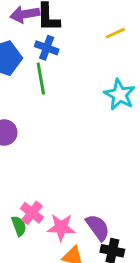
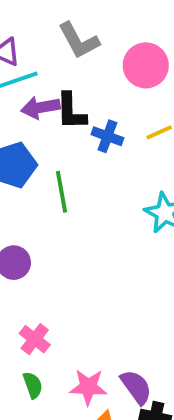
blue cross: (47, 48) -> (107, 136), moved
pink cross: (32, 213) -> (35, 339), moved

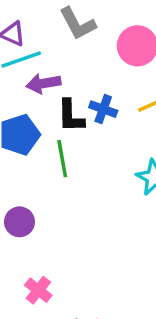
black L-shape: (71, 111) -> (71, 116), moved

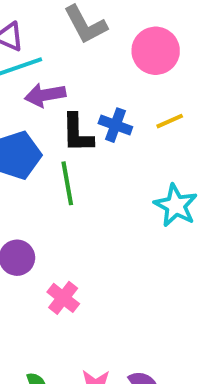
pink cross: (38, 290) -> (63, 298), moved

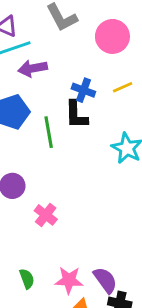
black L-shape: (77, 133) -> (76, 115), moved

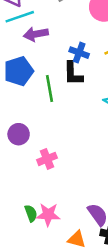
pink cross: (46, 215) -> (47, 159), turned 30
pink star: (69, 280) -> (48, 215), moved

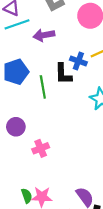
purple arrow: (36, 34) -> (44, 35), moved
blue cross: (79, 53) -> (78, 61), moved

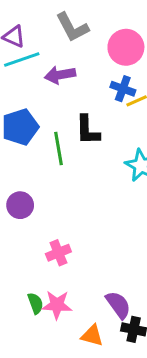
blue cross: (78, 61) -> (123, 89), moved
pink cross: (41, 148) -> (58, 253), moved

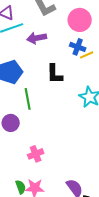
green line: (58, 148) -> (28, 99), moved

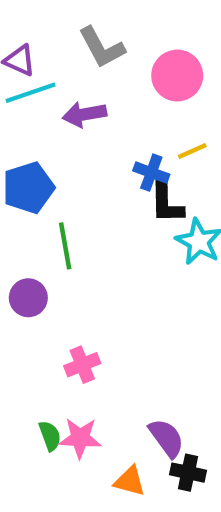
blue cross: (78, 47) -> (151, 173), moved
black L-shape: (55, 74) -> (166, 203), moved

